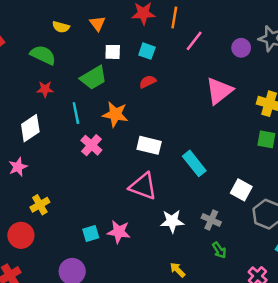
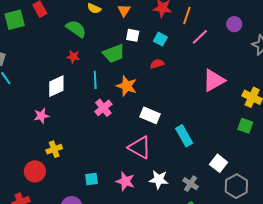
purple circle: (241, 48) -> (234, 24), moved
pink star: (119, 232) -> (125, 181), moved

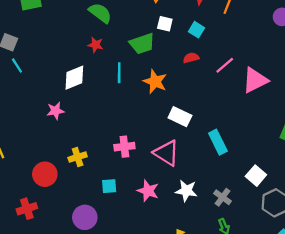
pink line: (200, 37) -> (225, 65), moved
pink cross: (103, 108) -> (124, 147), moved, turned 30
yellow cross: (54, 149) -> (78, 157), moved

